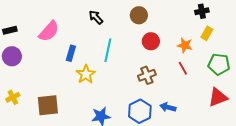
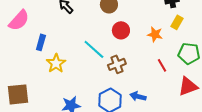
cyan line: (108, 50) -> (94, 49), moved, turned -60
red line: (183, 68) -> (162, 65), moved

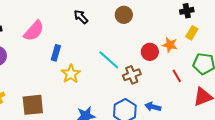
red circle: (121, 30) -> (150, 52), moved

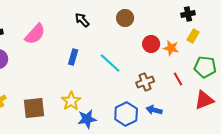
red circle: (150, 52) -> (151, 44), moved
blue rectangle: (56, 53) -> (73, 57), moved
yellow star: (71, 74) -> (71, 101), moved
brown cross: (132, 75) -> (145, 82), moved

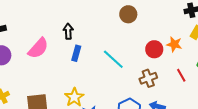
black arrow: (82, 20) -> (68, 31), moved, turned 42
pink semicircle: (35, 34) -> (38, 48), moved
red circle: (151, 44) -> (154, 49), moved

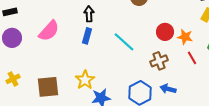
black arrow: (68, 31) -> (89, 14), moved
orange star: (174, 44) -> (185, 37), moved

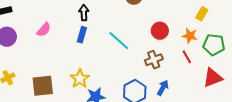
pink semicircle: (49, 31) -> (44, 30), size x0.7
orange star: (185, 37) -> (190, 36), moved
blue arrow: (168, 89) -> (163, 88), turned 105

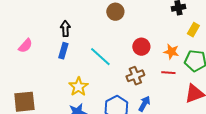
yellow rectangle: (202, 14) -> (193, 30), moved
red line: (187, 57) -> (168, 73), turned -56
yellow star: (80, 79) -> (78, 87), moved

